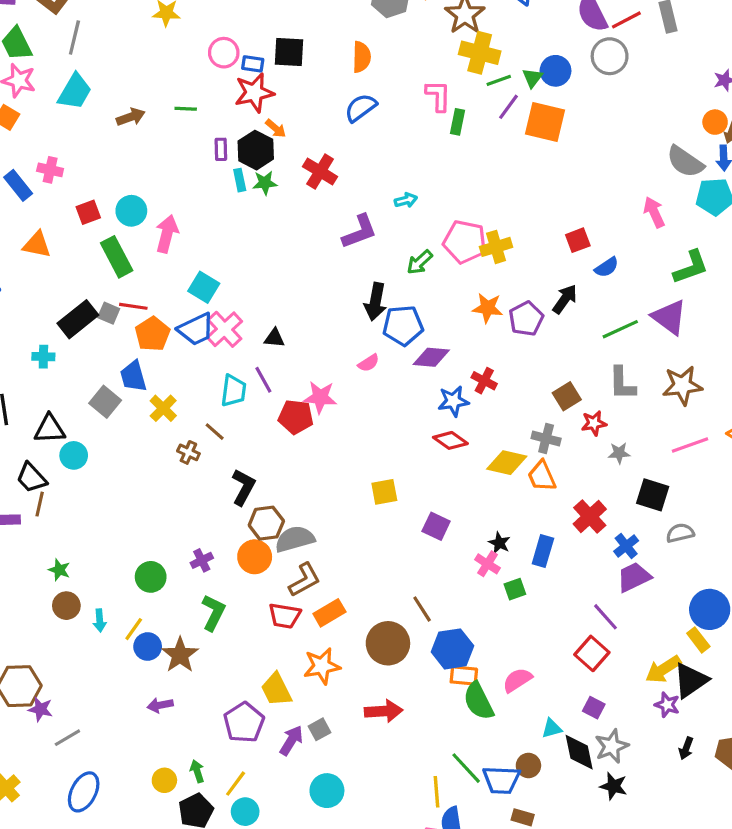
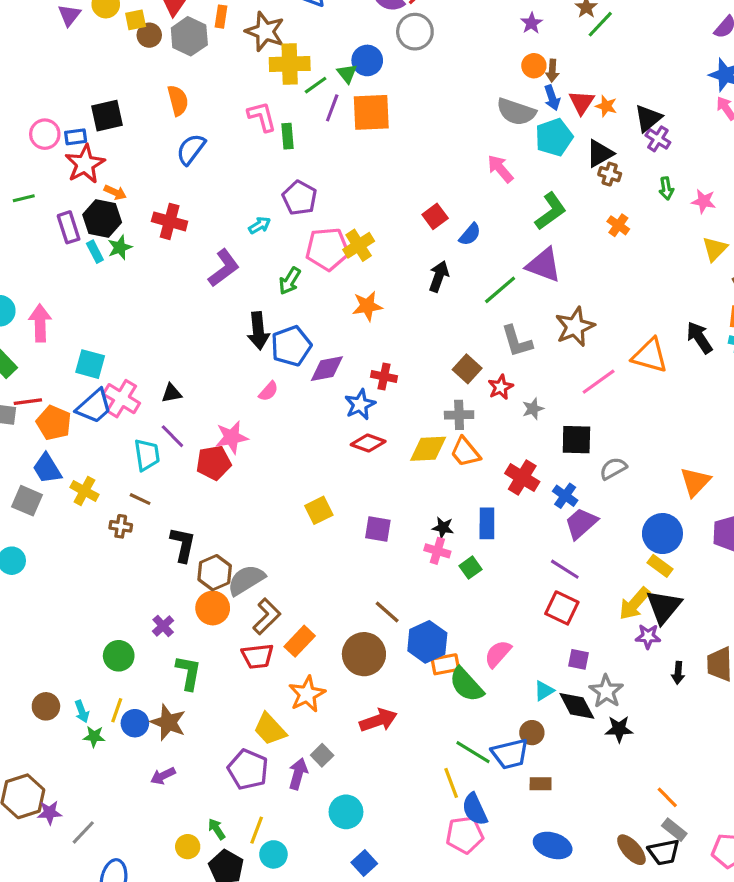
purple rectangle: (221, 149) -> (69, 227), size x1.4
purple pentagon: (526, 319) -> (300, 198), moved
green star: (59, 570) -> (94, 736), moved

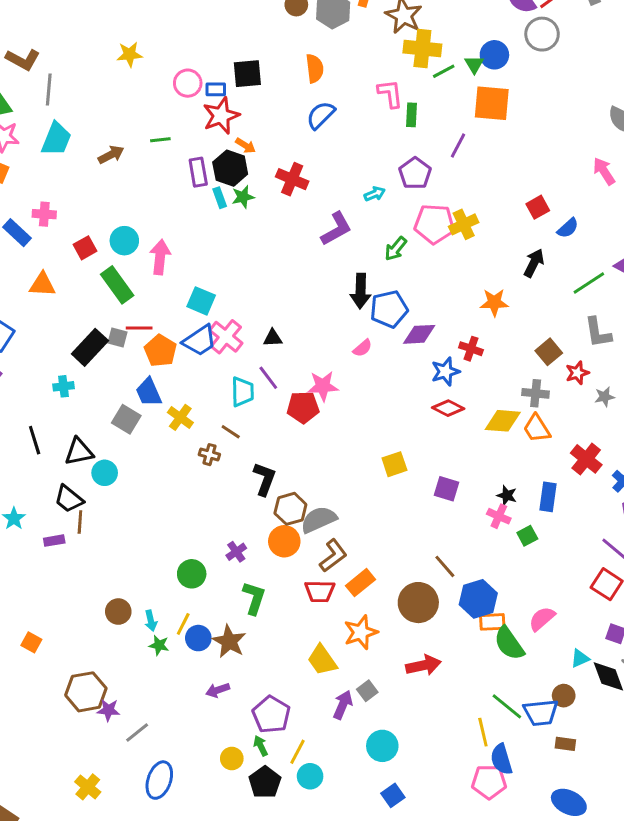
purple line: (332, 108) -> (458, 145), moved
orange star: (367, 306) -> (494, 302), moved
purple pentagon: (248, 769) -> (271, 715), moved

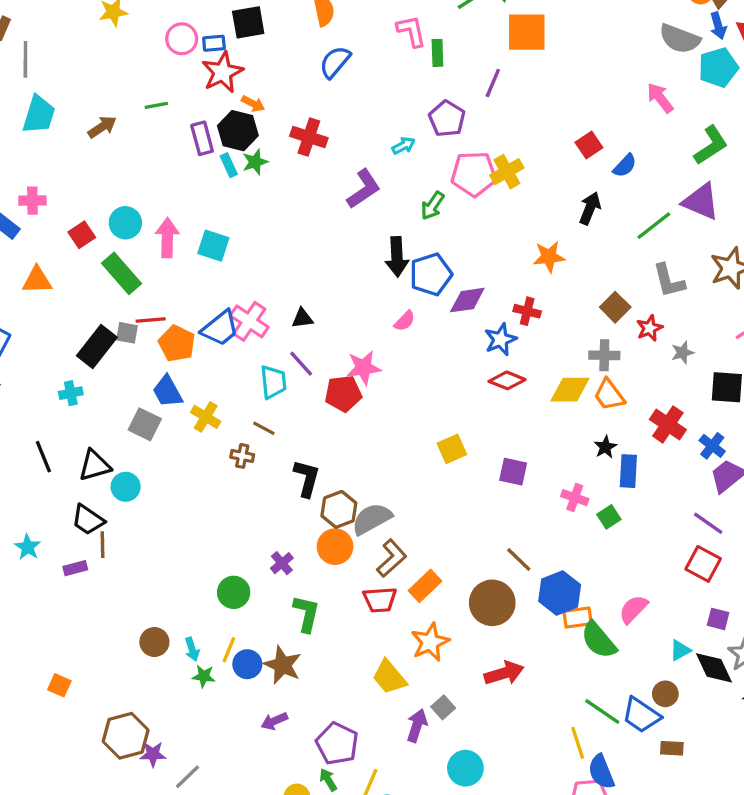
cyan square: (201, 301) -> (213, 246), moved
black star: (507, 495) -> (605, 447), moved, turned 30
blue trapezoid: (541, 713) -> (641, 715), turned 45

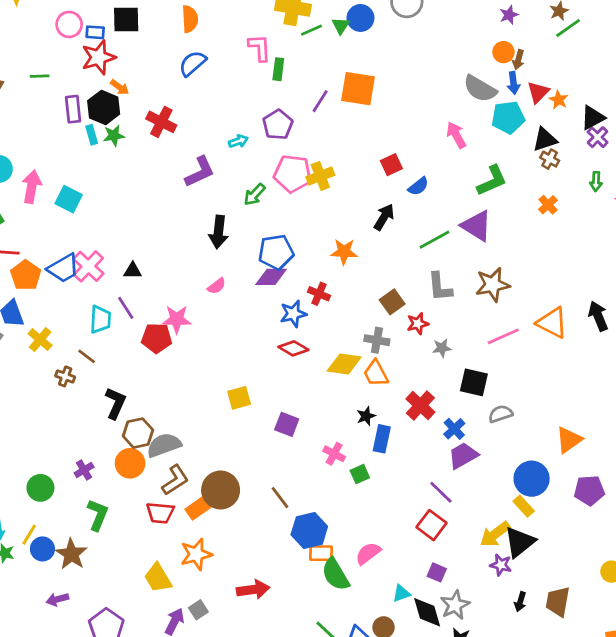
orange square: (527, 32) -> (358, 89), moved
blue pentagon: (431, 274) -> (276, 252), moved
brown circle: (492, 603) -> (221, 490), moved

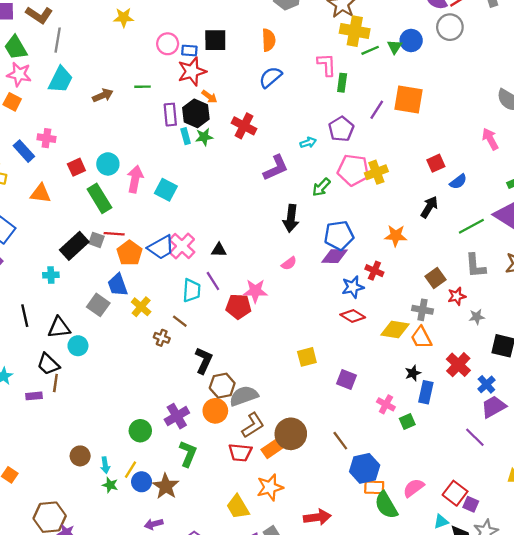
purple cross: (84, 470) -> (177, 416), size x1.5
red square: (431, 525) -> (455, 493), moved

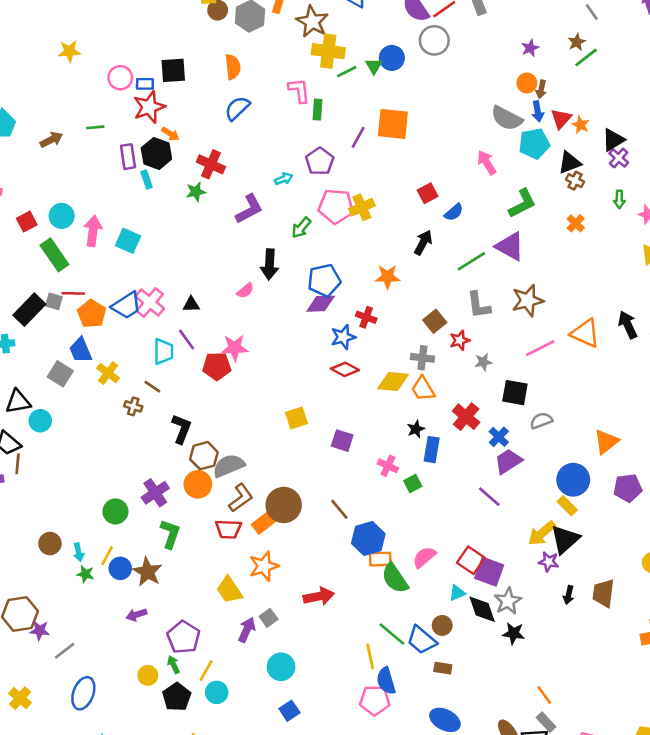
green star: (204, 137) -> (196, 192), moved
pink semicircle: (289, 263) -> (245, 291), moved
purple square: (471, 504) -> (489, 572), size x1.6

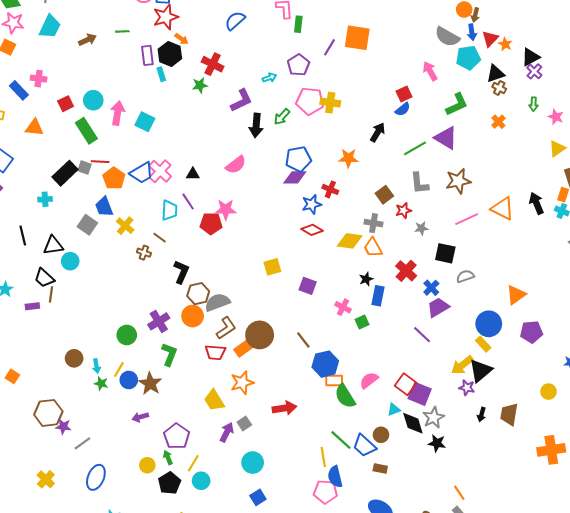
red square: (428, 193) -> (404, 94), moved
yellow cross: (362, 207) -> (330, 103), turned 30
black arrow: (270, 264) -> (256, 125), moved
pink semicircle: (245, 291) -> (236, 165), size x1.5

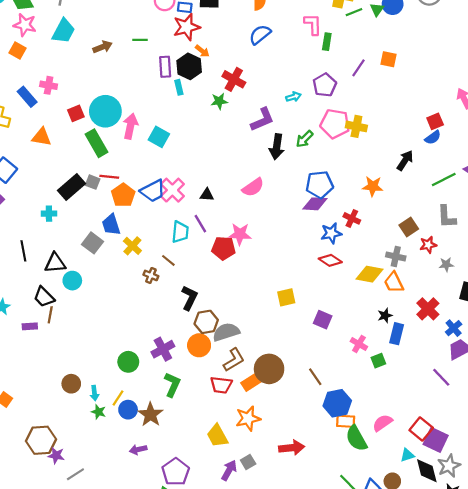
orange square: (357, 38) -> (389, 59), size x0.6
cyan circle: (93, 100) -> (105, 111), size x1.5

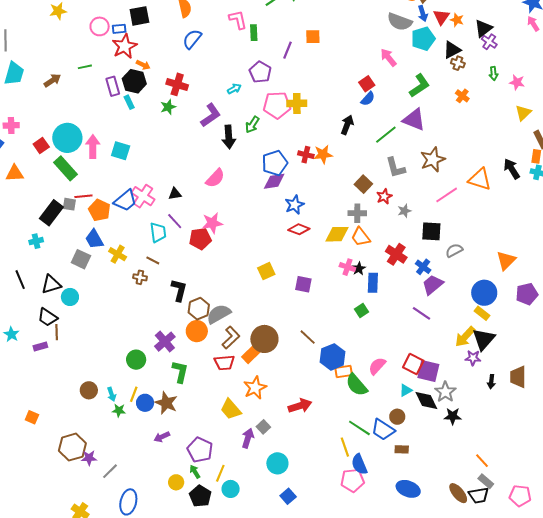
red cross: (352, 218) -> (306, 155), moved
pink cross: (359, 344) -> (347, 267), moved

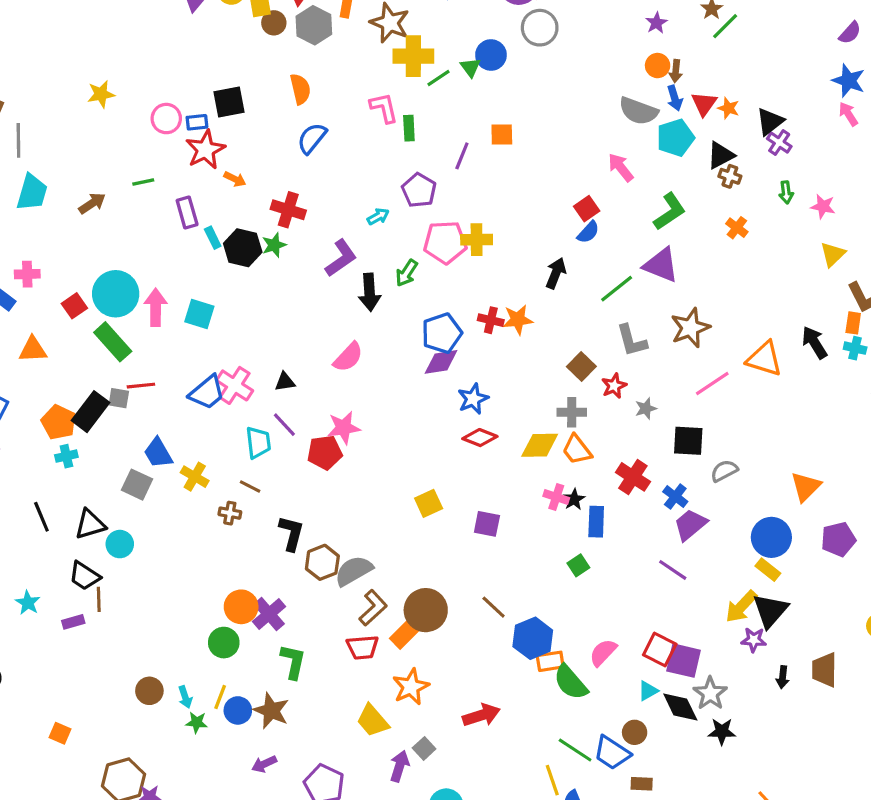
black hexagon: (134, 81) -> (243, 248), moved
orange pentagon: (99, 210) -> (59, 422), moved
orange circle: (197, 331) -> (241, 607), moved

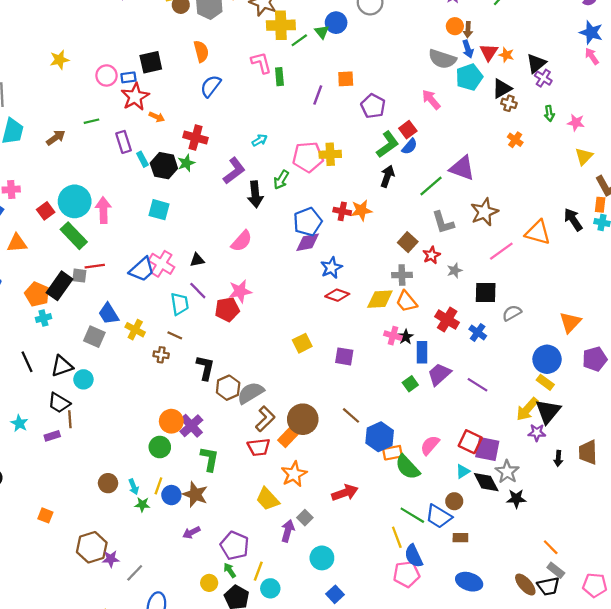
purple pentagon: (419, 190) -> (373, 106), moved
green L-shape: (670, 212) -> (388, 144), moved
cyan square: (199, 314) -> (159, 210), moved
purple trapezoid: (690, 525) -> (439, 374), moved

